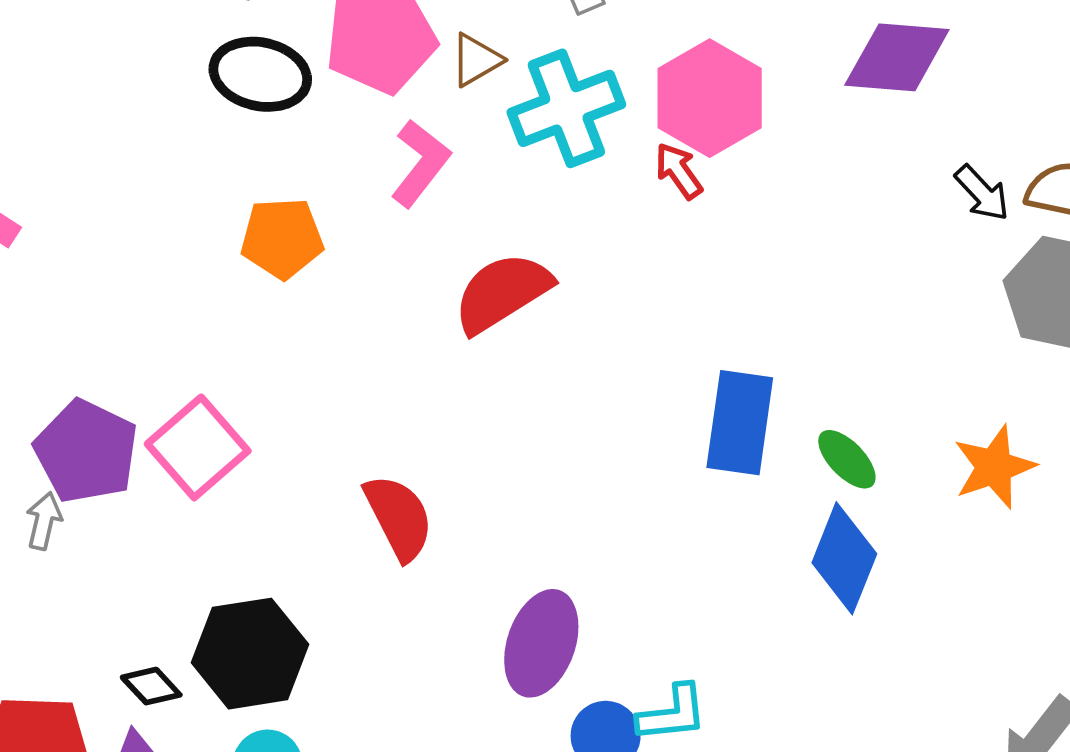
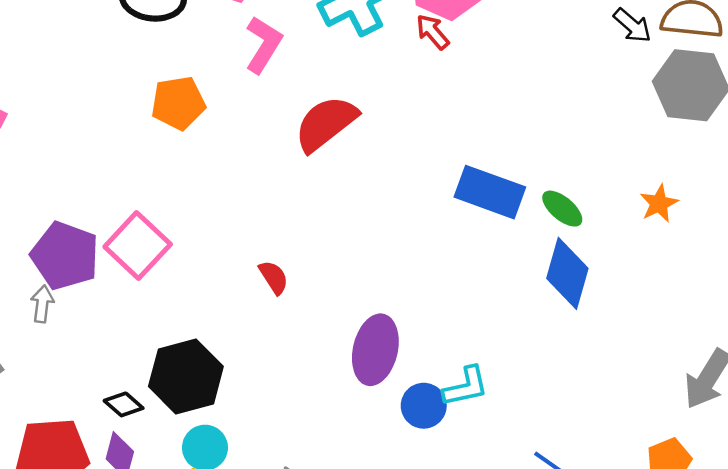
blue rectangle: (740, 423) -> (490, 192), turned -72
orange star: (994, 467) -> (659, 204), size x0.7
red semicircle: (399, 517) -> (274, 277), size x0.6

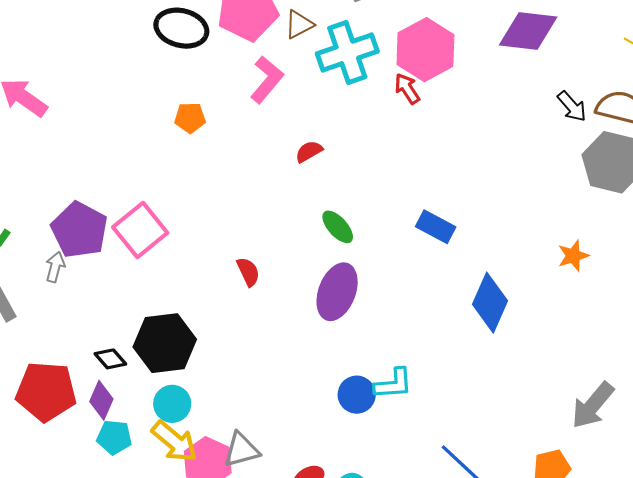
orange pentagon: (178, 103) -> (190, 118), size x0.7
red semicircle: (326, 123) -> (309, 151), size x0.5
blue rectangle: (490, 192) -> (436, 227), size x0.7
green ellipse: (562, 209) -> (338, 227), moved
purple ellipse: (375, 350) -> (337, 292), moved

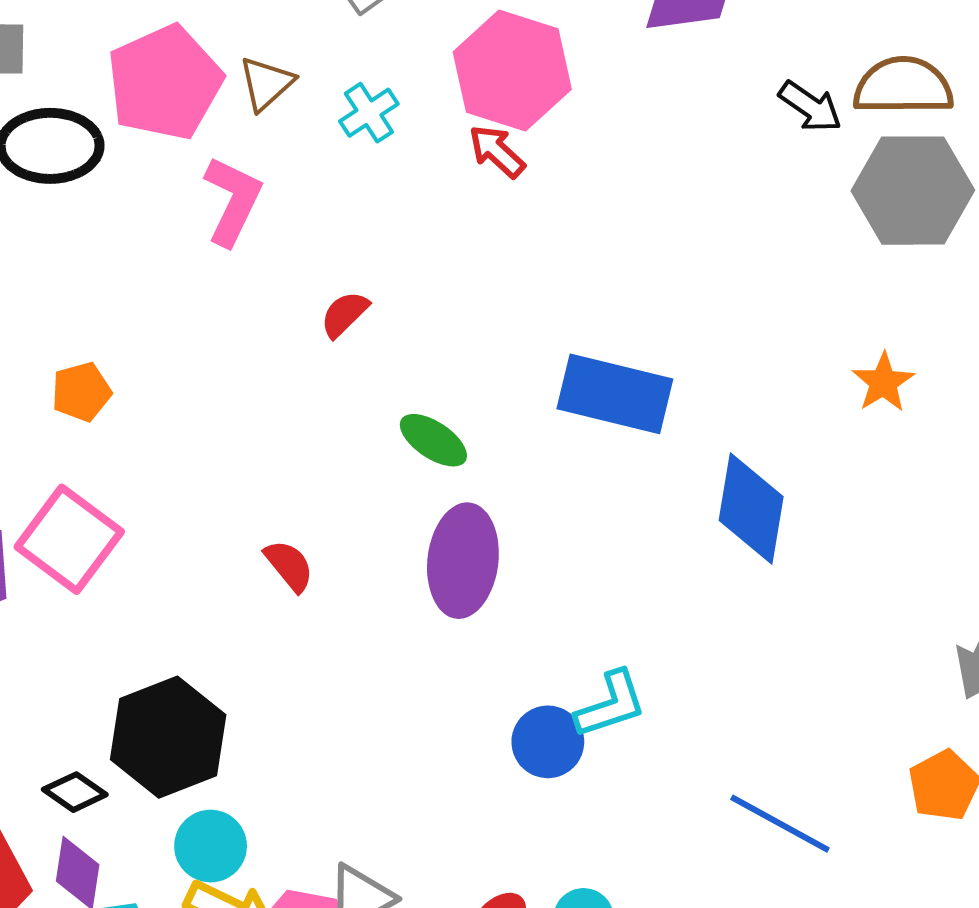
cyan cross: (347, 52) -> (369, 113), size x0.5
orange pentagon: (190, 118) -> (81, 392), moved
blue rectangle: (436, 227) -> (615, 394), size x1.5

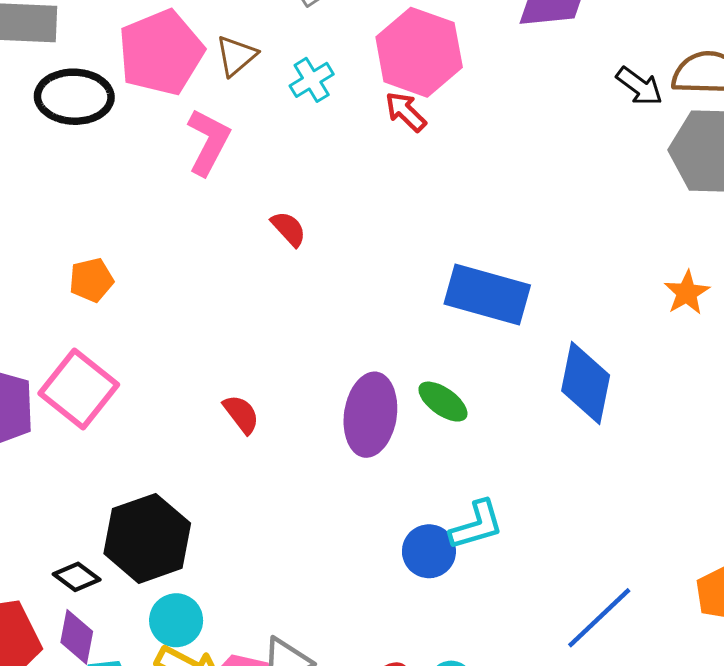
red semicircle: (344, 314) -> (289, 229), turned 90
green ellipse: (433, 440) -> (443, 402), moved
blue line: (780, 824) -> (599, 618), turned -74

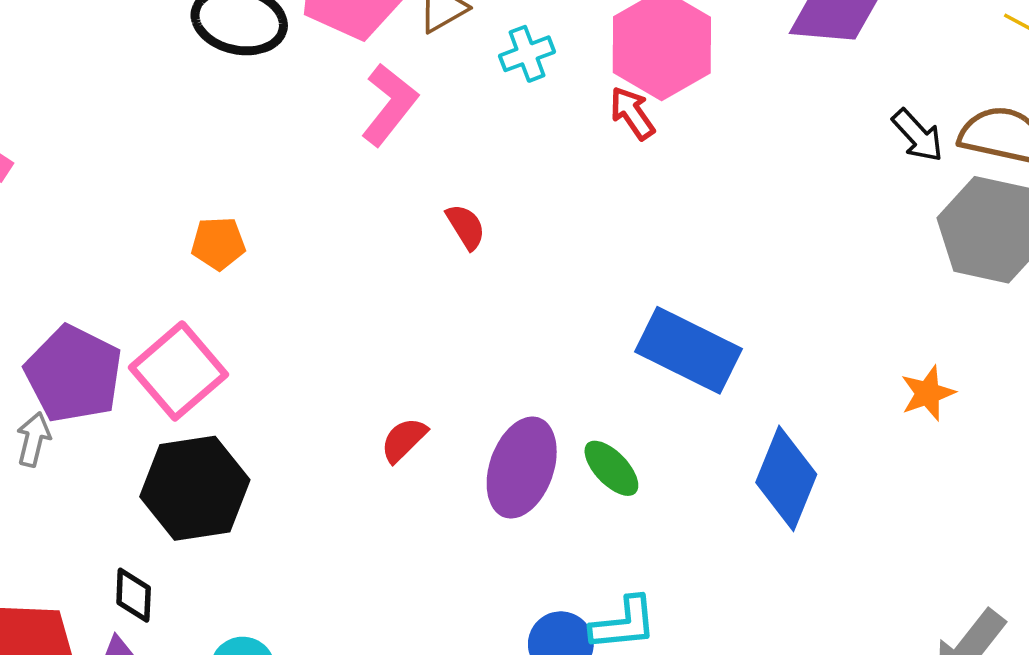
red semicircle: (241, 414) -> (404, 440), moved, turned -108
black hexagon: (147, 538) -> (195, 488), moved
black diamond: (77, 577) -> (134, 595), turned 45

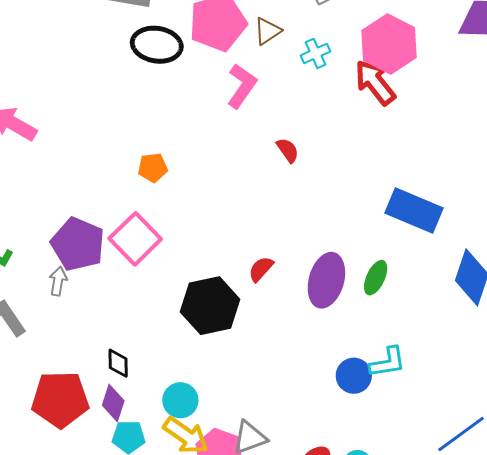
red arrow: (632, 113) -> (375, 82), size x1.6
green ellipse: (611, 468) -> (376, 278), turned 72
black hexagon: (195, 488) -> (210, 306), moved

